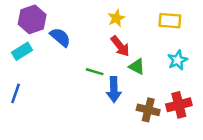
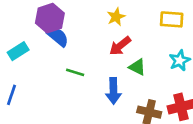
purple hexagon: (32, 19) -> (50, 18), moved
red arrow: (120, 46) -> (120, 46), turned 90
green line: (95, 72) -> (75, 72), moved

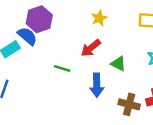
blue semicircle: (58, 37) -> (27, 36), moved
red arrow: (120, 46) -> (91, 48), moved

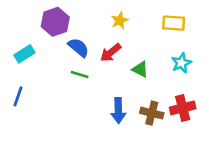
blue semicircle: (27, 36) -> (78, 48), moved
blue arrow: (97, 85) -> (118, 111), moved

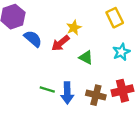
yellow star: (120, 20) -> (74, 28), moved
yellow rectangle: (174, 23) -> (115, 18), turned 60
green line: (80, 75) -> (47, 90), moved

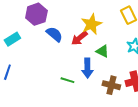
yellow star: (74, 28) -> (91, 24), size x1.5
blue arrow: (67, 93) -> (87, 68), moved

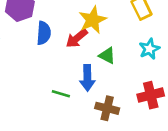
blue semicircle: (54, 34) -> (44, 33), turned 54
brown cross: (111, 85) -> (107, 108), moved

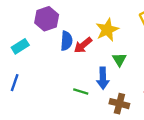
red arrow: (77, 38) -> (83, 45), moved
green triangle: (107, 55) -> (119, 60), turned 32

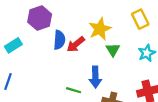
green triangle: (119, 60) -> (113, 50), moved

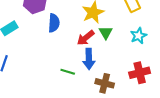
red arrow: (76, 44) -> (86, 38), moved

